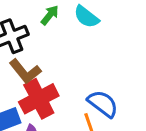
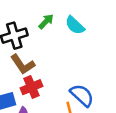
red cross: (39, 99) -> (32, 87), size x0.7

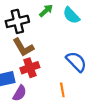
blue semicircle: (82, 95) -> (76, 62), moved

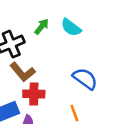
red cross: (30, 68) -> (34, 94), turned 30

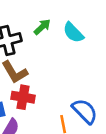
blue semicircle: (85, 79) -> (85, 111), moved

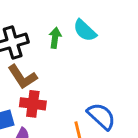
green arrow: (42, 27) -> (55, 38), moved, turned -36

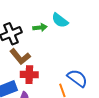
green arrow: (55, 38) -> (40, 27), turned 80

